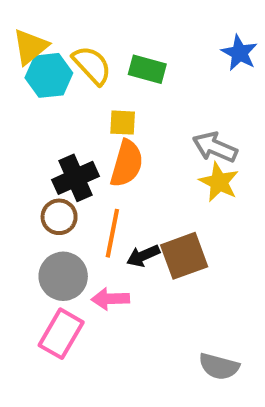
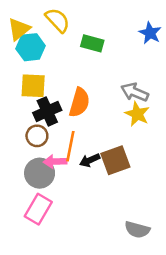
yellow semicircle: (92, 65) -> (58, 20), moved
yellow square: (123, 123) -> (33, 86), moved, size x1.5
pink arrow: (110, 299) -> (55, 162), moved

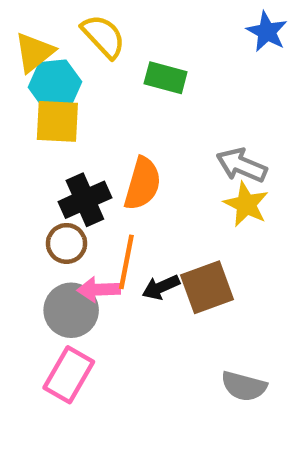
blue star: (150, 33) -> (267, 32), moved
yellow square: (33, 86) -> (57, 121), moved
gray semicircle: (137, 230) -> (244, 386), moved

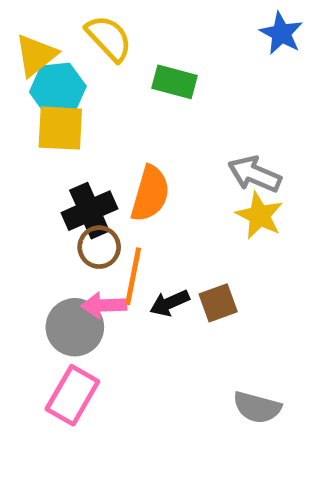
brown circle: (67, 243) -> (99, 247), moved
brown square: (207, 287) -> (218, 303), size x0.7

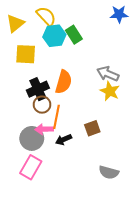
blue star: (281, 33) -> (119, 14), turned -30
green rectangle: (174, 82) -> (74, 35), turned 42
cyan hexagon: (58, 89) -> (54, 36), moved
black arrow: (170, 303) -> (64, 139), moved

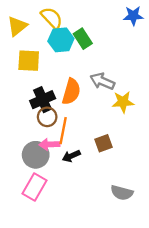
gray arrow: (108, 74) -> (102, 81), moved
yellow star: (110, 91) -> (123, 102), turned -30

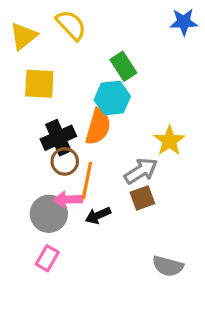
green rectangle: (83, 39) -> (123, 66), moved
cyan hexagon: (61, 40) -> (112, 98), moved
gray arrow: (102, 81) -> (141, 171), moved, turned 125
yellow star: (123, 102) -> (169, 141), turned -30
pink rectangle: (34, 187) -> (47, 258), size x0.7

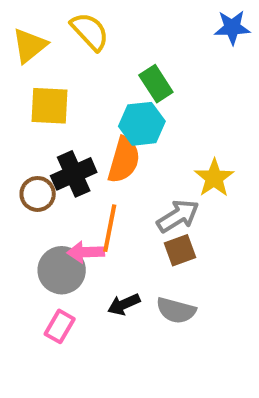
brown circle: (65, 161) -> (38, 194), moved
black arrow: (98, 215) -> (124, 304), moved
gray semicircle: (168, 266) -> (176, 310), moved

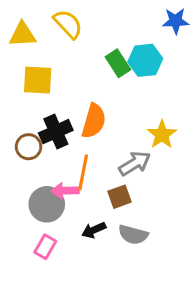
yellow triangle: (30, 46) -> (22, 35), turned 36
cyan hexagon: (142, 124) -> (145, 60), moved
brown square: (180, 250) -> (119, 197), moved

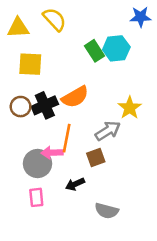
orange semicircle: (94, 121) -> (75, 97), turned 44
brown circle: (29, 147) -> (21, 107), moved
gray semicircle: (133, 235) -> (107, 211), moved
pink rectangle: (45, 247) -> (36, 197), turned -36

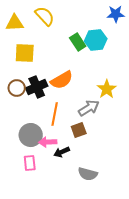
pink arrow: (52, 153) -> (48, 142), moved

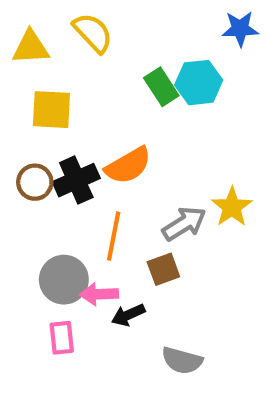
yellow star: (107, 89) -> (232, 207), moved

